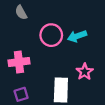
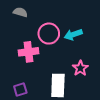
gray semicircle: (21, 12) -> (20, 12), turned 136
pink cross: (19, 62) -> (28, 52), moved

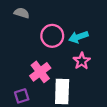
pink cross: (28, 52) -> (40, 72), moved, turned -30
pink star: (80, 68) -> (82, 61), moved

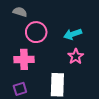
pink circle: (52, 36) -> (36, 32), moved
pink cross: (40, 72) -> (24, 59), moved, turned 36

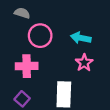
cyan arrow: (73, 34) -> (81, 38), turned 30
purple square: (20, 89) -> (22, 99), turned -32

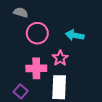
pink star: (84, 63) -> (60, 58), moved
pink cross: (27, 66) -> (36, 68), moved

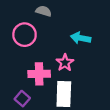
gray semicircle: (21, 12) -> (44, 11), moved
pink circle: (37, 33) -> (25, 35), moved

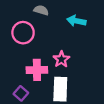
cyan arrow: (81, 38) -> (76, 21), moved

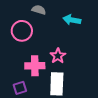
purple square: (21, 93) -> (20, 88), turned 32

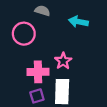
purple square: (20, 88) -> (37, 96), moved

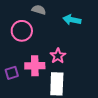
purple square: (37, 96) -> (12, 73), moved

